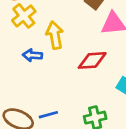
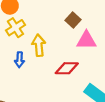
blue arrow: (32, 55) -> (20, 60), turned -96

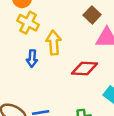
yellow cross: (15, 28) -> (28, 23), turned -30

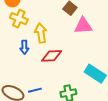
red diamond: (85, 68) -> (52, 56), moved

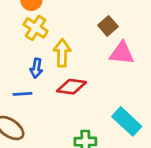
blue line: (35, 90) -> (23, 94), moved

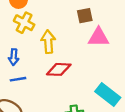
brown square: (108, 26) -> (85, 16), turned 35
blue arrow: (36, 68) -> (14, 57), moved

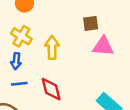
yellow cross: (24, 23) -> (21, 36), moved
red diamond: (59, 69) -> (51, 89), moved, turned 70

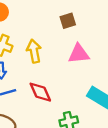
pink triangle: (103, 46) -> (79, 54), moved

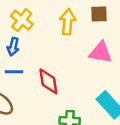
yellow arrow: (34, 51) -> (68, 22), moved

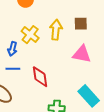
yellow cross: (22, 20) -> (30, 35), moved

